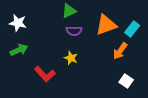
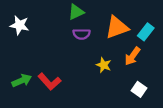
green arrow: (19, 50) -> (22, 81), moved
yellow star: (71, 58) -> (104, 65), moved

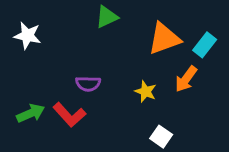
purple semicircle: (82, 34) -> (88, 84), moved
white square: (139, 89) -> (161, 137), moved

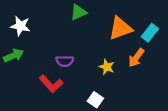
green arrow: (31, 113) -> (14, 55), moved
white square: (161, 137) -> (95, 100), moved

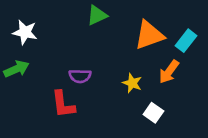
red L-shape: (51, 84) -> (63, 104), turned 35
white square: (95, 100) -> (153, 113), moved

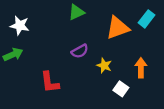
cyan rectangle: (186, 41) -> (146, 19), moved
orange arrow: (169, 72) -> (141, 68), moved, turned 144
purple semicircle: (80, 76) -> (80, 51), moved, turned -30

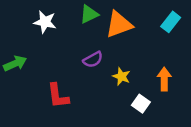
white star: (20, 26) -> (45, 22), moved
orange triangle: (118, 28) -> (119, 25), moved

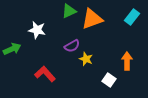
white star: (45, 22) -> (37, 30), moved
yellow star: (121, 76) -> (86, 59), moved
red L-shape: (58, 96) -> (45, 74), turned 145

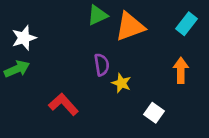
white star: (37, 30) -> (24, 38), moved, turned -30
purple semicircle: (72, 46) -> (102, 65), turned -70
orange arrow: (127, 61) -> (181, 70), moved

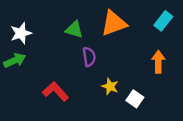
green triangle: (97, 15) -> (74, 30), moved, turned 42
yellow star: (121, 83) -> (110, 86), moved

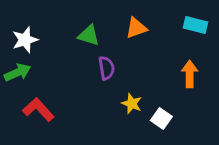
cyan rectangle: (163, 21) -> (196, 25), turned 66
orange triangle: (114, 23) -> (136, 28), size x0.7
red L-shape: (56, 91) -> (38, 110), moved

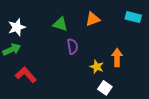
orange arrow: (190, 74) -> (117, 58), moved
yellow star: (132, 104) -> (97, 67), moved
white square: (161, 118) -> (105, 88), moved

